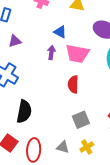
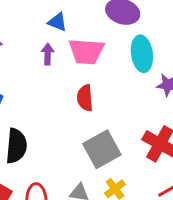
gray square: (81, 120) -> (102, 149), size x1.4

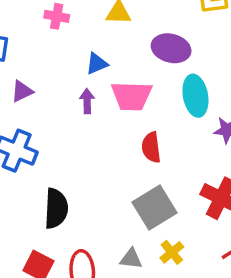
blue triangle: (57, 22) -> (97, 64), turned -42
red semicircle: (85, 98) -> (151, 147), moved

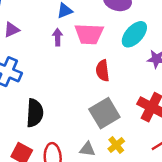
cyan ellipse: (195, 96) -> (134, 34), turned 52

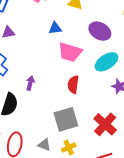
purple arrow: (58, 37) -> (30, 83), moved

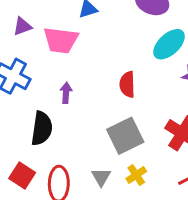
pink trapezoid: (70, 52) -> (61, 40), moved
gray triangle: (44, 145) -> (101, 177), turned 48

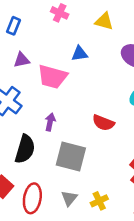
red semicircle: (127, 84) -> (103, 123), turned -75
gray square: (125, 136) -> (71, 157), moved, turned 32

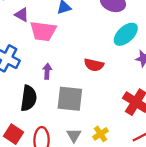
purple triangle: (22, 60) -> (22, 15), moved, turned 48

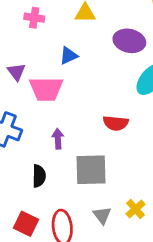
purple triangle: (22, 15) -> (16, 72), turned 32
black semicircle: (29, 98) -> (39, 176), size x0.7

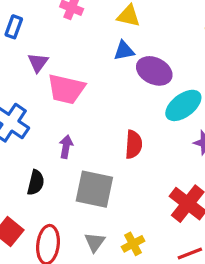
purple ellipse: (129, 41) -> (154, 71), moved
blue triangle: (68, 56) -> (124, 51), moved
red semicircle: (116, 123) -> (134, 144), turned -105

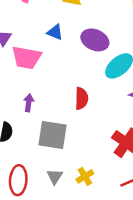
blue triangle: (124, 51) -> (55, 32), moved, turned 36

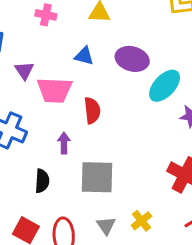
red semicircle: (81, 98) -> (92, 110), moved

